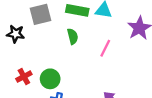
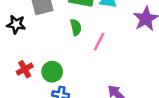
pink line: (105, 48) -> (99, 42), moved

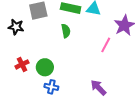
pink line: (99, 42) -> (106, 45), moved

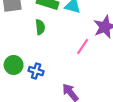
blue cross: (51, 87) -> (36, 71), moved

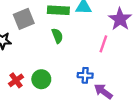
blue cross: (36, 71) -> (85, 75), moved

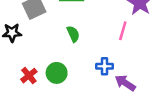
green semicircle: (57, 36) -> (73, 34), moved

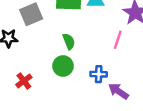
green circle: (57, 73) -> (63, 66), moved

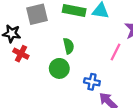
red cross: (24, 81) -> (21, 54), moved, turned -35

